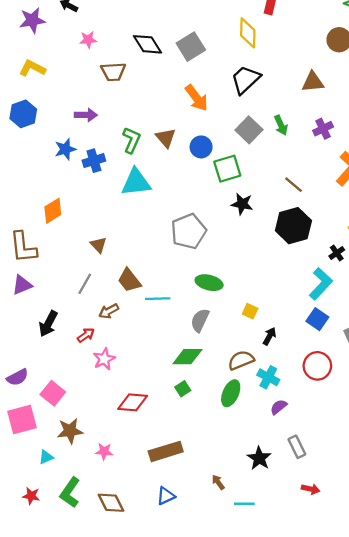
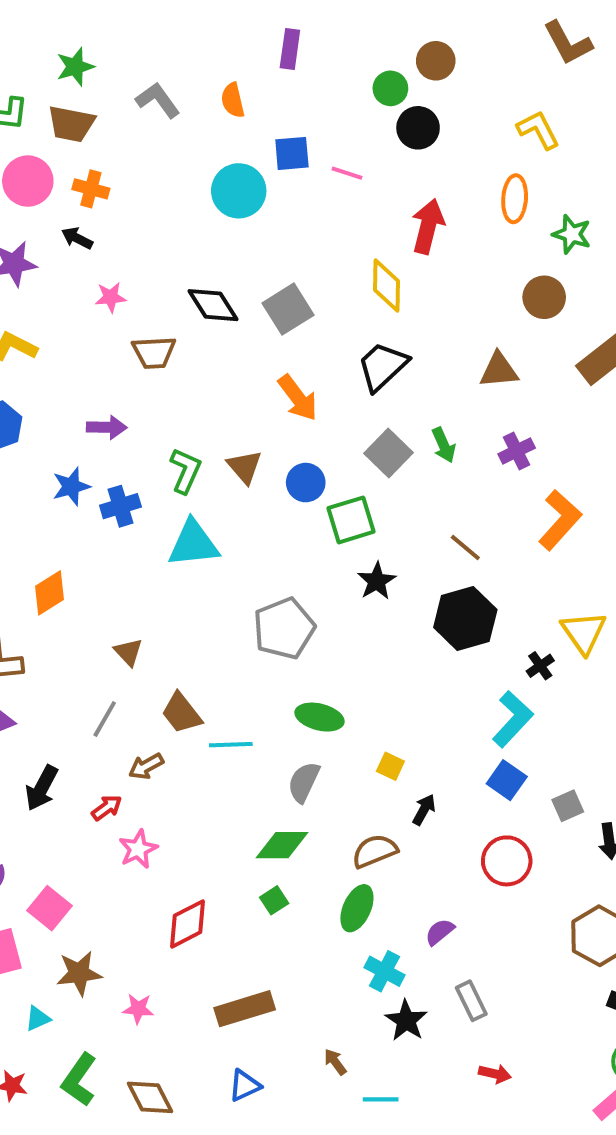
black star: (242, 204) -> (377, 581), turned 30
cyan cross: (268, 377) -> (385, 971), moved
red diamond: (133, 402) -> (187, 924), turned -32

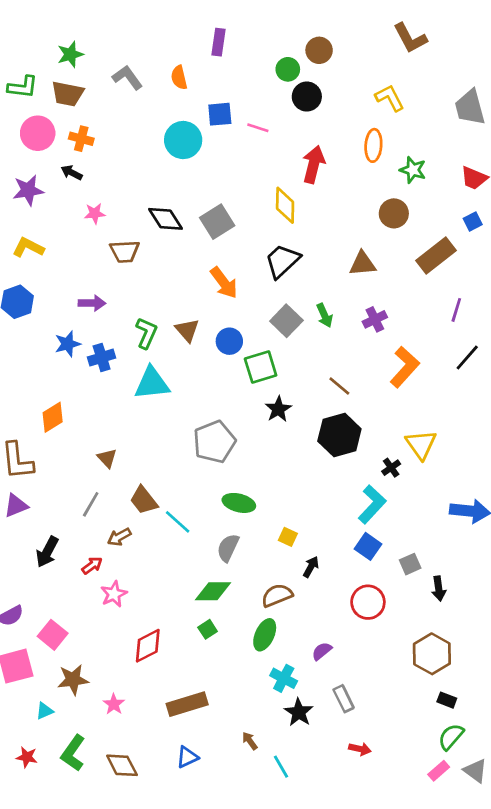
cyan line: (231, 745) -> (178, 522), turned 44
pink star: (138, 1009) -> (114, 704), turned 30
cyan line: (381, 1099) -> (281, 767), turned 60

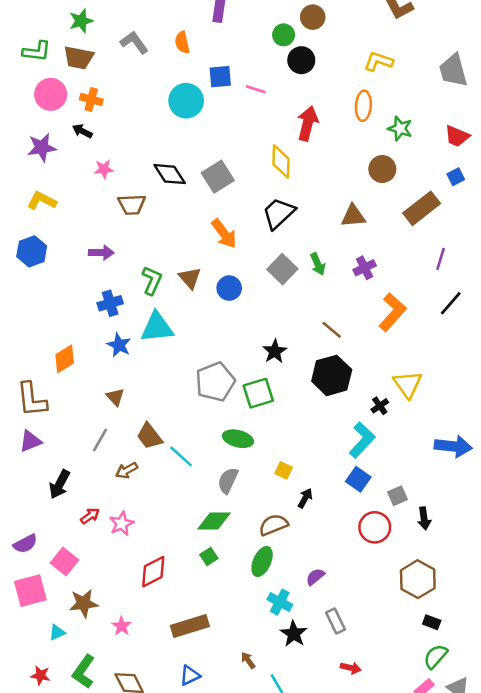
yellow L-shape: (390, 98) -> (379, 61), turned -44
blue star: (68, 344) -> (119, 345), moved, turned -30
green square: (261, 367) -> (258, 393), moved
red arrow: (92, 565) -> (90, 516), moved
red circle: (368, 602) -> (375, 527), moved

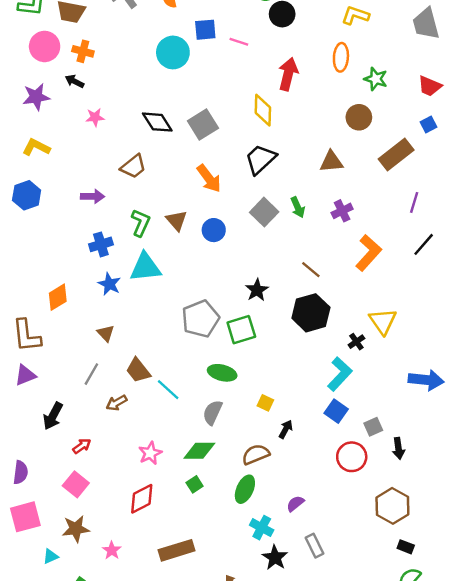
brown trapezoid: (132, 204) -> (133, 166), moved, turned -36
pink star: (122, 524) -> (150, 453), moved
purple semicircle: (25, 544) -> (21, 472), turned -55
pink square: (65, 562) -> (76, 484), moved

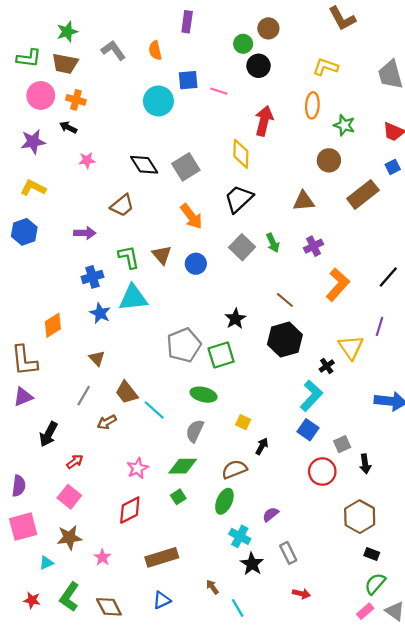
purple line: (414, 202) -> (379, 326), moved
green L-shape: (141, 223) -> (129, 257), turned -35

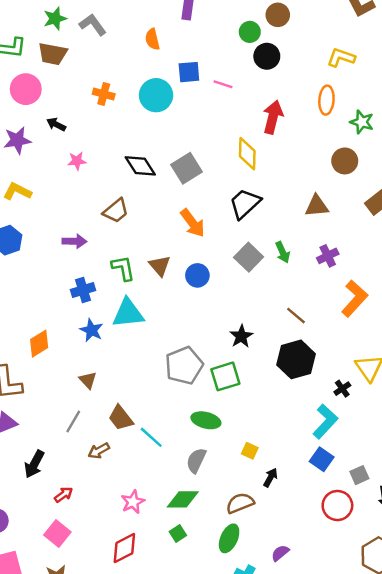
gray L-shape: (113, 50) -> (93, 25), moved
orange cross: (76, 100) -> (104, 94), moved

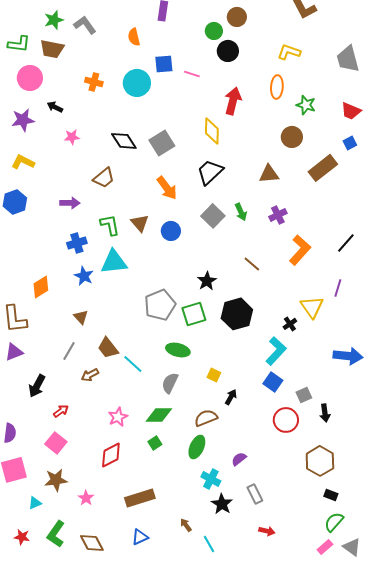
black hexagon: (296, 359) -> (237, 314), moved

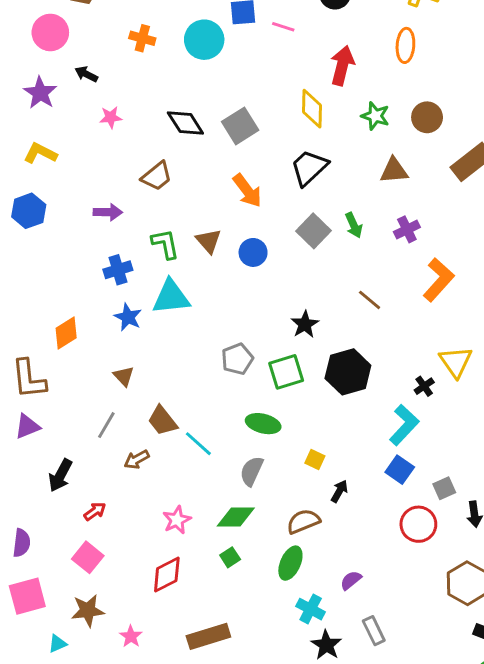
green star: (306, 105) -> (375, 116), moved
purple star: (23, 120) -> (40, 93), turned -30
gray pentagon: (160, 305) -> (237, 359), size x0.7

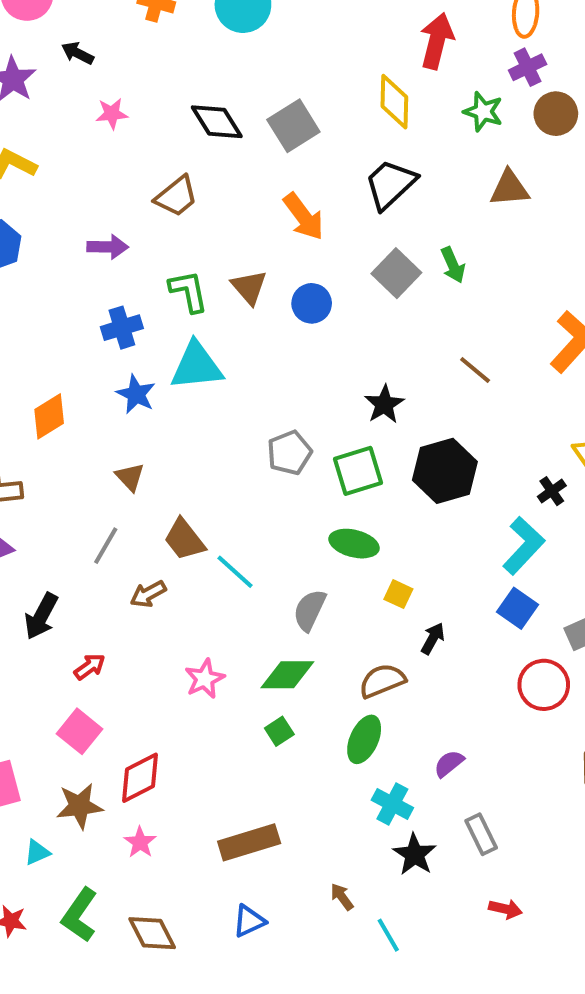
purple cross: (407, 229) -> (528, 67), moved
green ellipse: (263, 424) -> (354, 544), moved
red diamond: (167, 575) -> (140, 778), moved

